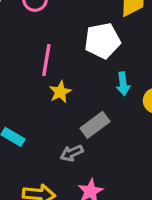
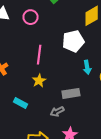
yellow star: (60, 92) -> (39, 81), moved
gray rectangle: (95, 125) -> (71, 93), turned 30

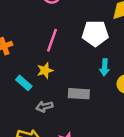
cyan rectangle: (20, 103) -> (24, 83), moved
gray arrow: (57, 111) -> (44, 107), moved

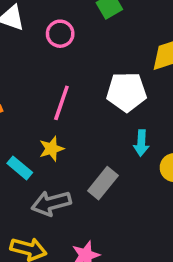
gray rectangle: (79, 94) -> (103, 183), turned -54
gray arrow: (44, 107) -> (51, 203), size x1.5

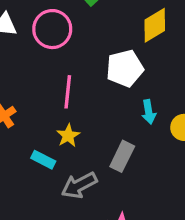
pink circle: (60, 34) -> (52, 29), size x1.5

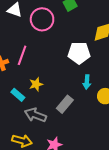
pink line: (68, 92) -> (22, 55), moved
gray arrow: (79, 185) -> (35, 115), turned 35

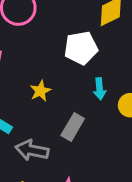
yellow star: (36, 84) -> (40, 91), moved

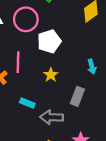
white pentagon: (81, 48) -> (49, 41), moved

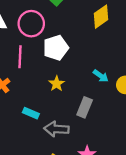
pink line: (18, 62) -> (20, 57), moved
cyan arrow: (92, 67) -> (101, 76), turned -40

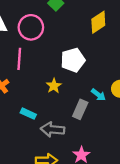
white pentagon: (56, 48) -> (73, 60), moved
cyan arrow: (101, 76) -> (98, 95), moved

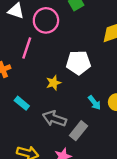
gray rectangle: (80, 109) -> (79, 131), moved
gray arrow: (53, 130) -> (54, 119), moved

